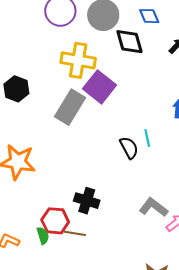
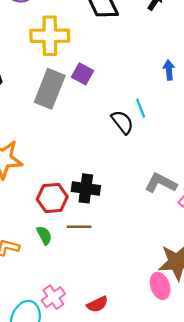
purple square: (99, 87) -> (82, 74), moved, size x0.6
red hexagon: (55, 221) -> (52, 198), moved

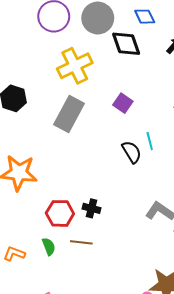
yellow cross: (50, 36) -> (75, 66), turned -32
purple square: (82, 74) -> (123, 103), moved
black cross: (86, 188) -> (91, 208), size x0.7

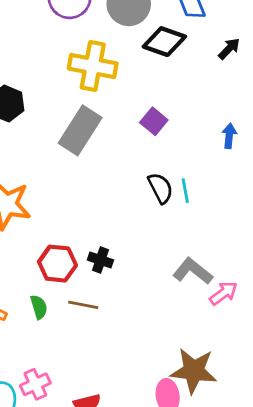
black diamond: (126, 44) -> (164, 42), turned -56
yellow cross: (75, 66) -> (93, 66), turned 32
cyan line: (150, 141) -> (185, 191), moved

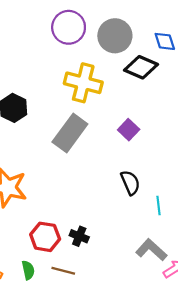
cyan line: (185, 191) -> (159, 206), moved

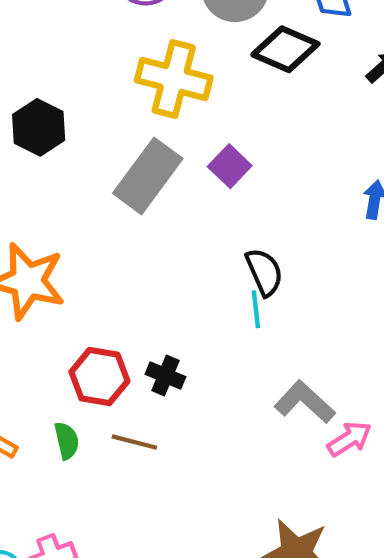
purple square: (129, 130) -> (230, 166), moved
cyan line: (159, 206) -> (256, 309), moved

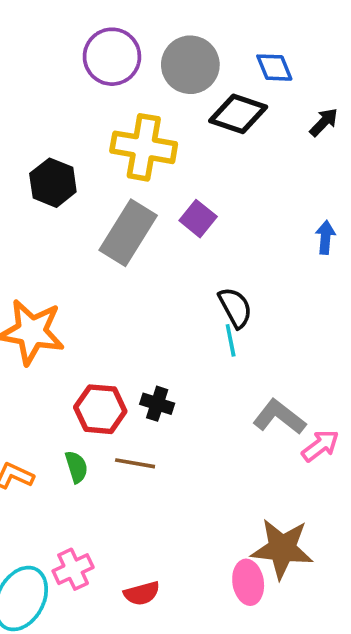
black hexagon: (39, 127) -> (53, 183), moved

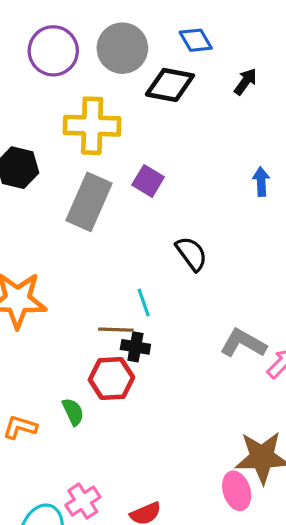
cyan line: (231, 340) -> (144, 302), moved
red hexagon: (100, 409) -> (111, 379), moved
brown line: (135, 463) -> (116, 330), moved

